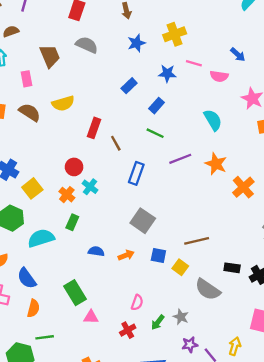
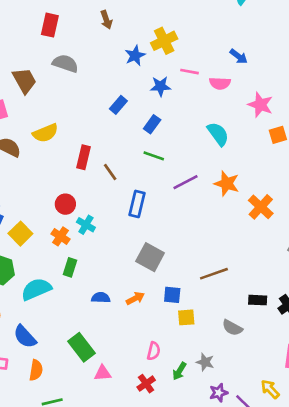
blue star: (136, 43) -> (135, 56), moved
yellow square: (180, 267) -> (186, 317), moved, turned -35
gray semicircle: (208, 289) -> (232, 328), size x0.7
yellow arrow: (235, 346) -> (270, 389), turned -54

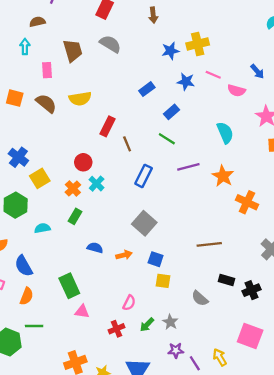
orange cross: (261, 207) -> (247, 202), turned -30
brown line: (214, 274) -> (209, 244), moved
cyan semicircle: (36, 289) -> (42, 228), size x0.6

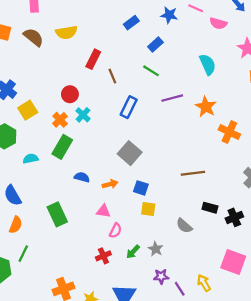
green rectangle: (75, 216) -> (62, 147), size x1.5
pink triangle: (82, 312) -> (103, 211), moved
green line: (34, 326) -> (23, 254), turned -63

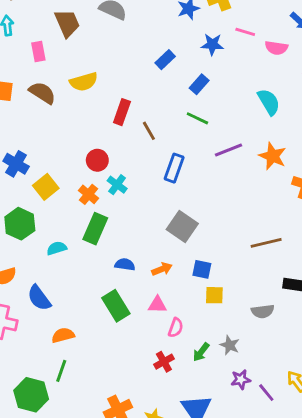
green rectangle: (57, 214) -> (116, 306), moved
orange semicircle: (16, 225) -> (63, 335), moved, turned -119
gray semicircle: (184, 226) -> (263, 311), turned -42

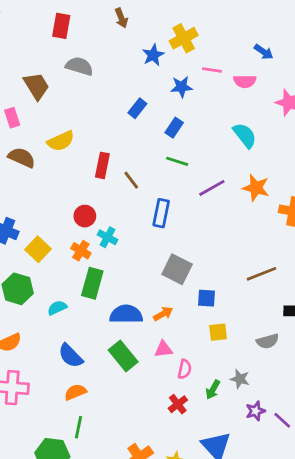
blue semicircle: (125, 264) -> (126, 314), size x1.6
blue square: (202, 269) -> (206, 298), moved
blue semicircle: (39, 298) -> (71, 356), moved

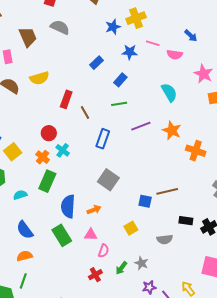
green line: (177, 161) -> (119, 104), turned -35
blue square: (206, 298) -> (145, 201), moved
blue semicircle: (126, 314) -> (68, 206), turned -95
yellow square: (218, 332) -> (131, 228), turned -32

